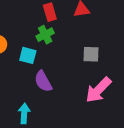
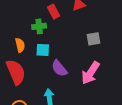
green cross: (45, 35) -> (39, 26), moved, turned 32
pink arrow: (98, 90) -> (90, 73), moved

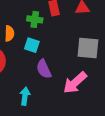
gray square: (94, 39) -> (88, 48), size x1.5

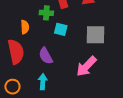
cyan square: (32, 45) -> (61, 29), moved
purple semicircle: (44, 69) -> (46, 56), moved

